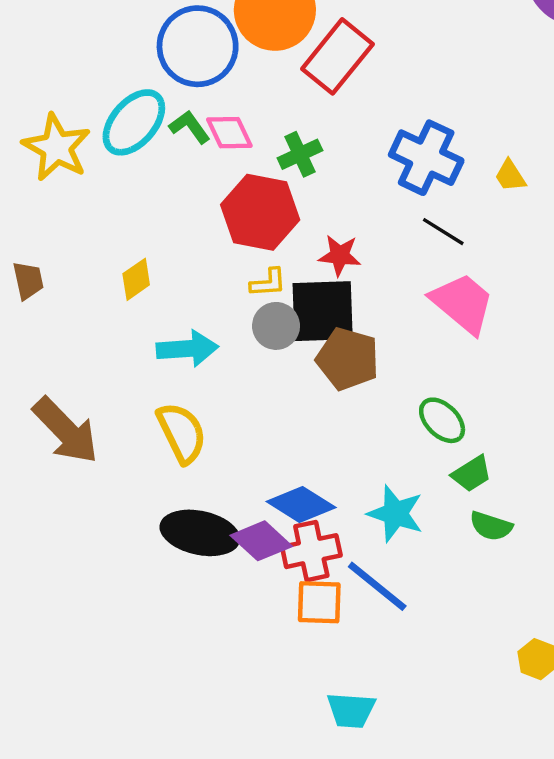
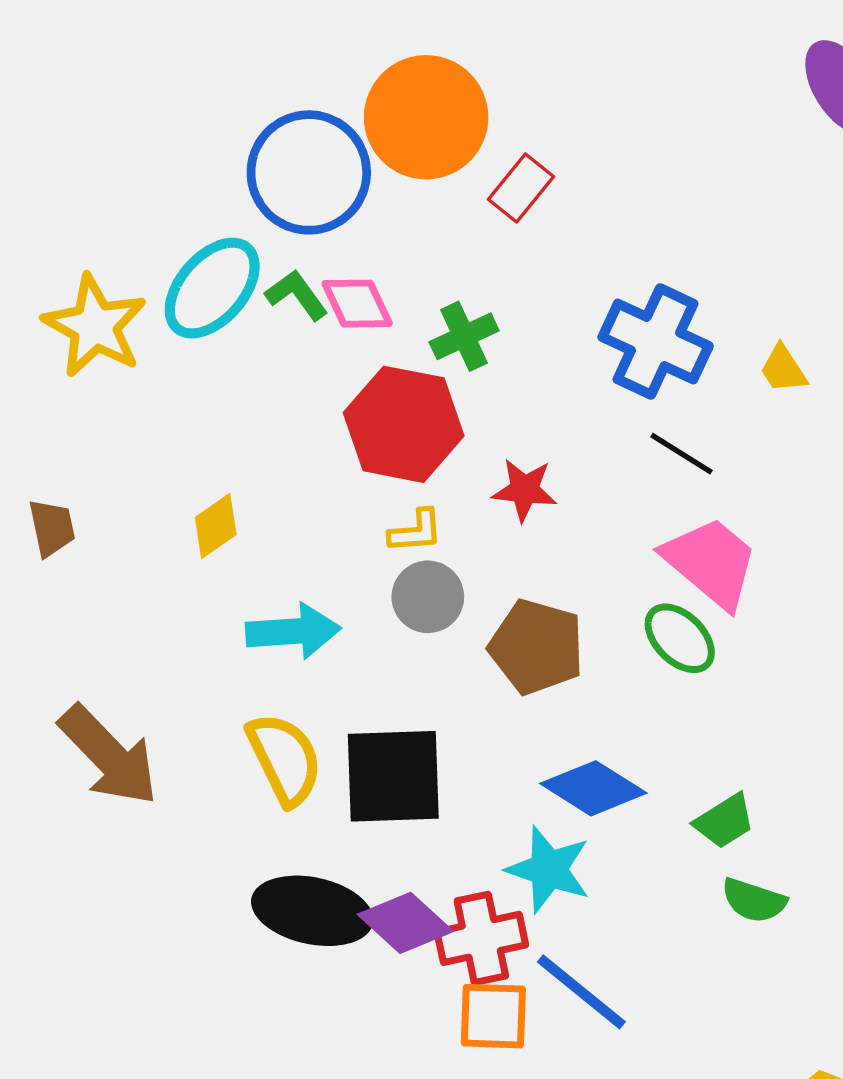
red rectangle: (337, 56) -> (521, 188), size x0.6
black square: (323, 311) -> (393, 776), moved
green ellipse: (442, 420) -> (680, 638), moved
blue diamond: (301, 504) -> (593, 788), moved
cyan star: (395, 514) -> (549, 869), moved

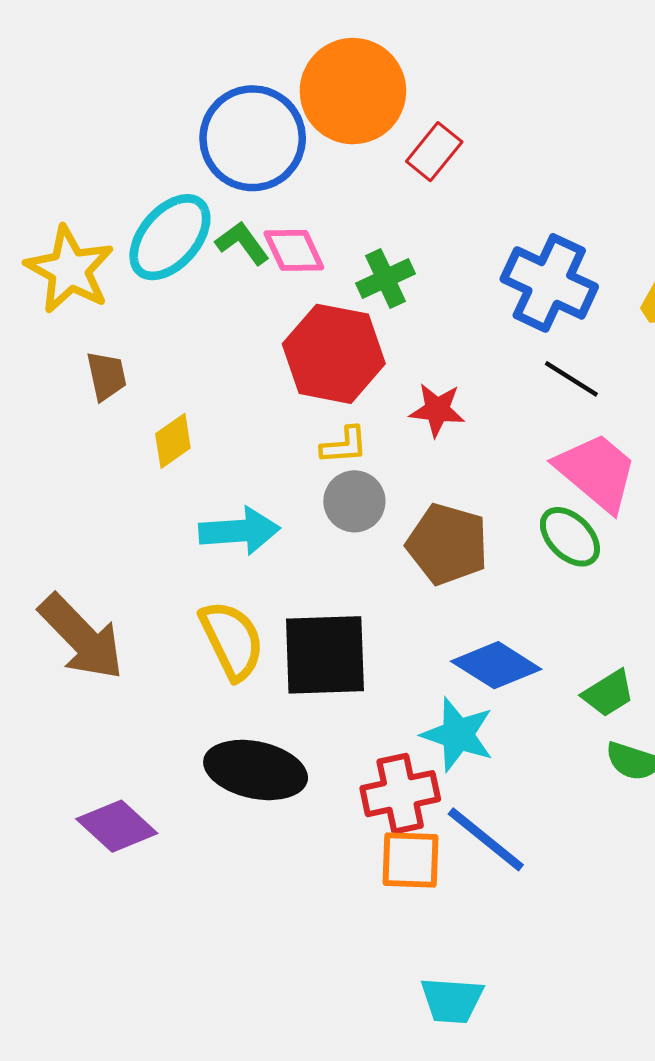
brown trapezoid: (52, 528) -> (106, 376), moved
purple diamond: (405, 923) -> (117, 826), moved

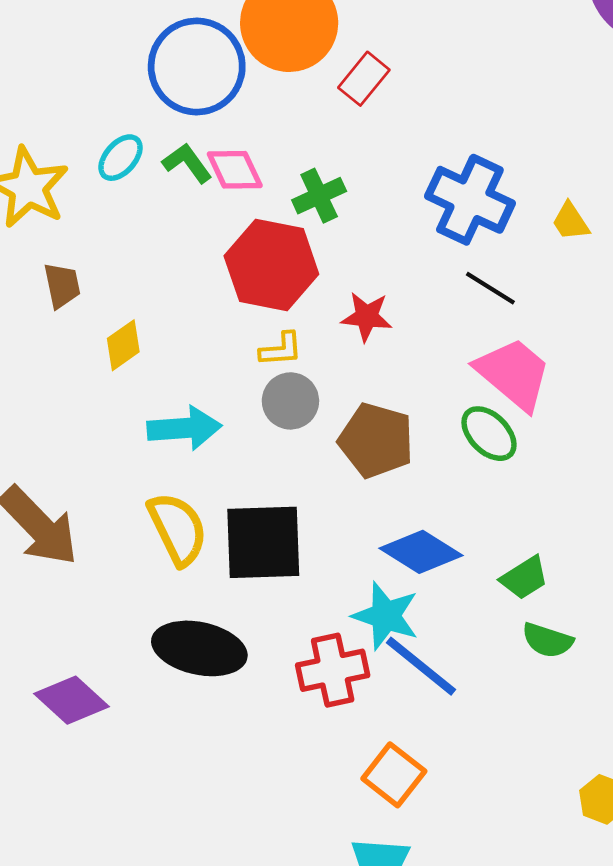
cyan ellipse: (170, 237) -> (121, 158), size x0.6
blue line: (486, 839) -> (421, 666), moved
orange square: (411, 860) -> (394, 775), moved, turned 36

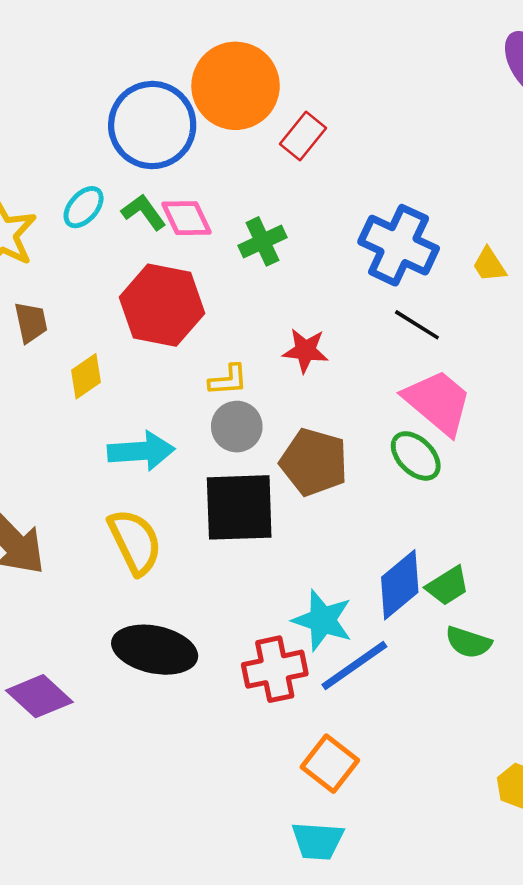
red hexagon: (271, 265) -> (162, 305), moved
black square: (263, 542) -> (239, 507), moved
blue diamond: (421, 552) -> (400, 585), moved, turned -72
blue line: (421, 666) -> (354, 666), turned -74

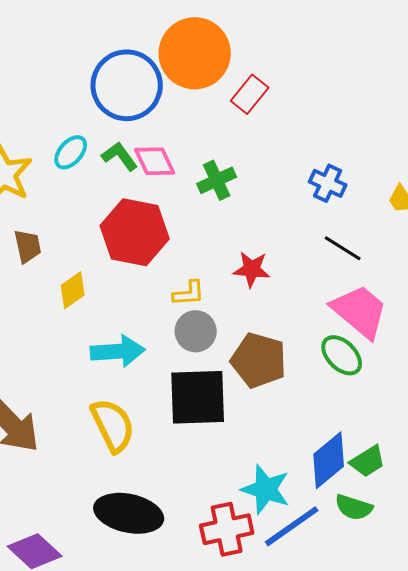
blue cross: (399, 245) -> (328, 183), size x0.6
green semicircle: (468, 642) -> (354, 507), moved

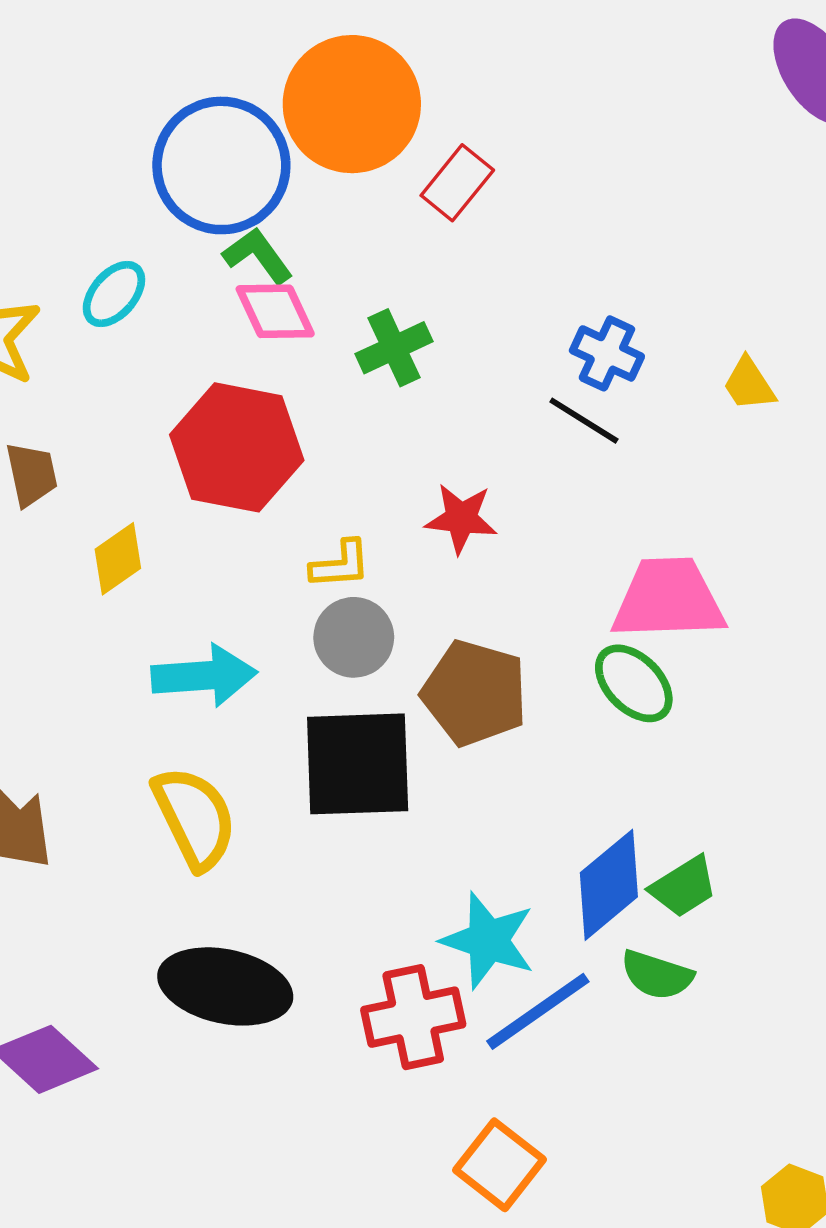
green L-shape: (120, 156) -> (258, 256), moved
black line: (343, 248) -> (584, 421), moved
pink trapezoid: (360, 311) -> (668, 599), turned -42

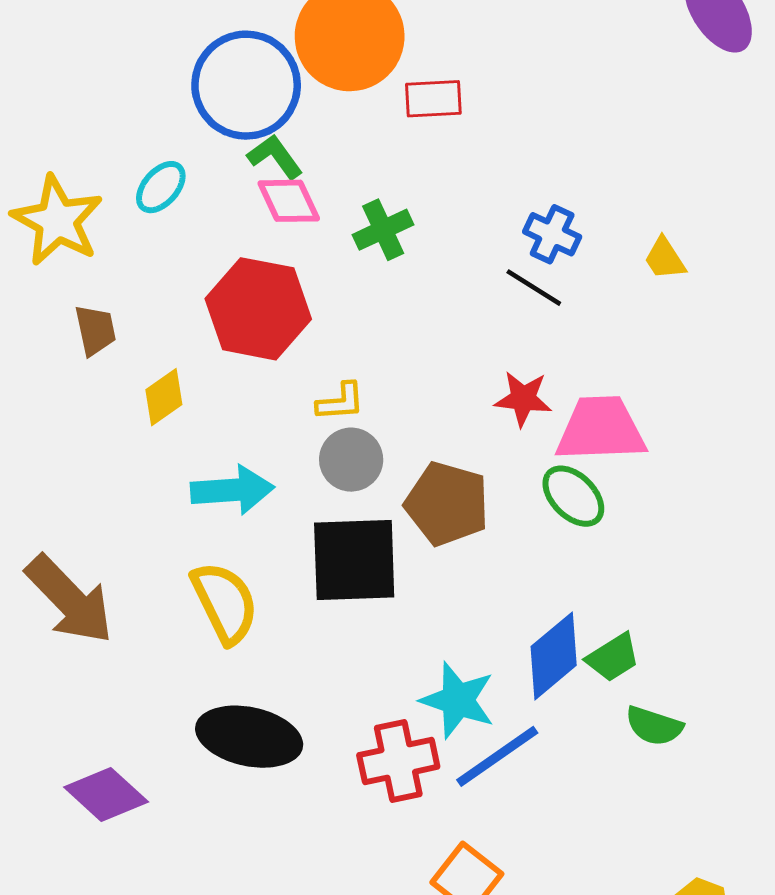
red rectangle: (457, 183) -> (433, 99), turned 48
red star: (461, 518) -> (523, 399), moved
green semicircle: (657, 975) -> (654, 726), moved

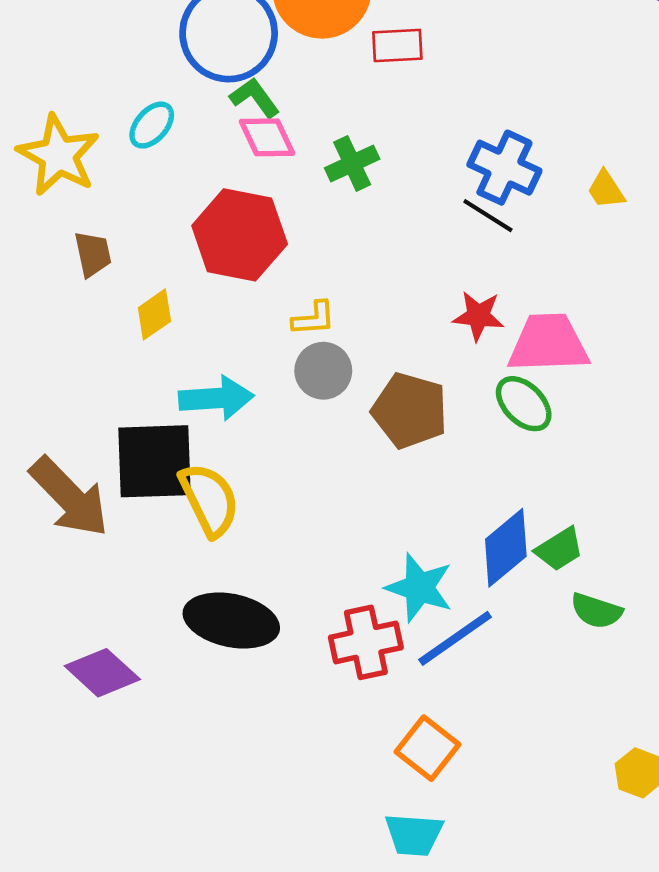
blue cross: (552, 234) -> (504, 168), size x1.4
black square: (354, 560) -> (154, 461), moved

